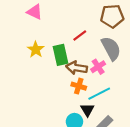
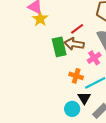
yellow star: (36, 50) -> (40, 19), moved
brown arrow: (77, 68) -> (74, 44), moved

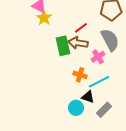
black triangle: (84, 98) -> (88, 97), turned -40

